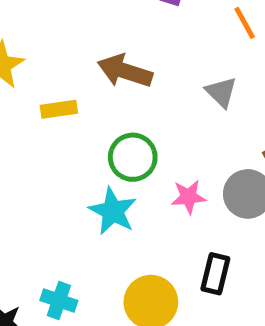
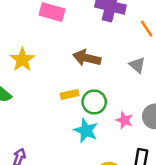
yellow rectangle: (59, 109) -> (70, 94), moved
pink star: (188, 197) -> (124, 120), turned 30

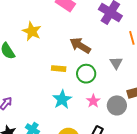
yellow star: (22, 60) -> (32, 31), turned -30
green circle: (94, 102) -> (86, 74), moved

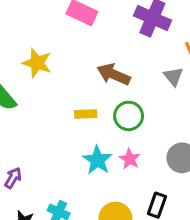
gray triangle: (116, 63) -> (173, 76), moved
pink star: (93, 101) -> (130, 159), moved

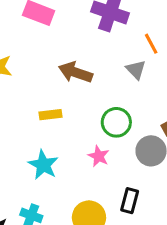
green circle: (129, 116) -> (116, 122), moved
cyan star: (98, 160) -> (43, 165), moved

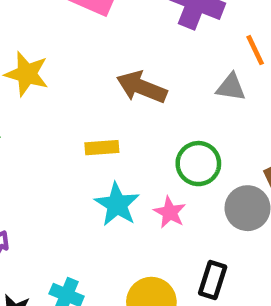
gray triangle: (136, 70) -> (231, 87), turned -40
cyan star: (43, 165) -> (117, 204), moved

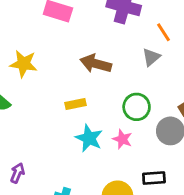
gray triangle: (231, 87) -> (151, 57), turned -42
black rectangle: (213, 280) -> (154, 178), turned 75

